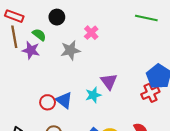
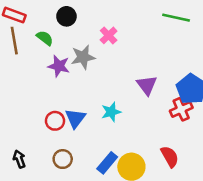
purple star: (31, 50) -> (59, 66), moved
purple triangle: (109, 81) -> (147, 85), moved
blue triangle: (64, 100) -> (75, 118), turned 30

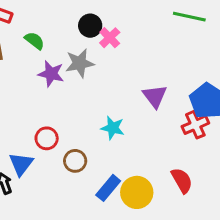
black circle: (66, 16) -> (90, 26), moved
cyan star: (111, 112) -> (113, 128), turned 30
blue triangle: (75, 118) -> (21, 164), moved
brown circle: (63, 159) -> (75, 161), moved

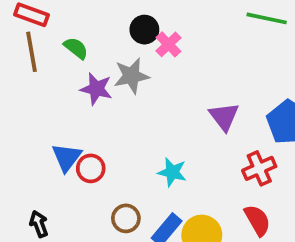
red cross: (195, 125) -> (259, 168), moved
cyan star: (113, 128) -> (172, 172), moved
brown circle: (75, 161) -> (126, 218), moved
blue triangle: (21, 164) -> (67, 157), moved

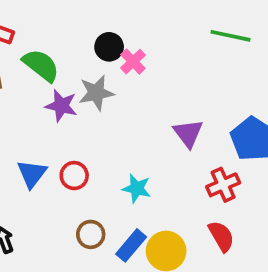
green semicircle: (76, 48) -> (41, 65), size x1.5
red circle: (91, 168) -> (74, 176), moved

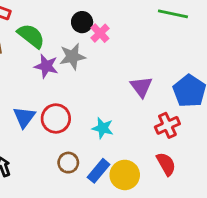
red circle: (74, 176) -> (56, 119), size x1.4

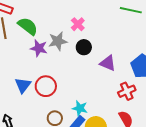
black circle: (82, 22) -> (84, 47), moved
purple triangle: (141, 87) -> (108, 63), turned -30
cyan star: (103, 128) -> (80, 108), moved

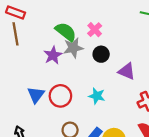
green semicircle: (28, 26) -> (66, 32), moved
purple star: (39, 48) -> (53, 55), turned 30
cyan star: (80, 108) -> (97, 96), moved

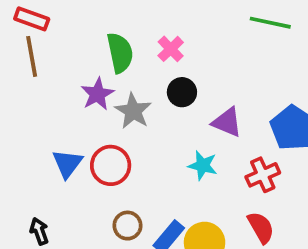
green semicircle: (66, 32) -> (120, 53), turned 40
gray star: (73, 48) -> (133, 111), moved, turned -30
cyan star: (97, 96) -> (203, 165), moved

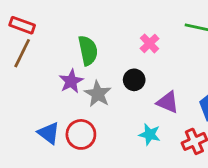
pink cross: (171, 49) -> (150, 43), moved
brown line: (32, 56) -> (22, 53), turned 36
blue triangle: (67, 164) -> (49, 133), turned -30

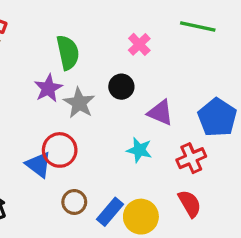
blue triangle: (49, 133) -> (39, 165), moved

